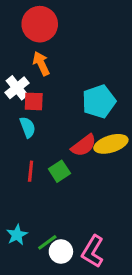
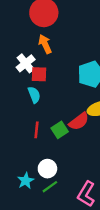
red semicircle: (84, 145) -> (79, 121), moved
white circle: (61, 252) -> (47, 169), moved

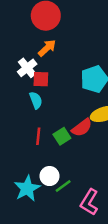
orange arrow: (45, 44) -> (47, 48), turned 72
cyan star: (26, 181) -> (27, 188), size x1.5
green line: (50, 187) -> (63, 186), moved

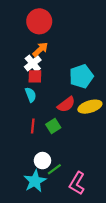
white cross: (27, 68) -> (33, 63), moved
red semicircle: (82, 128) -> (66, 104), moved
cyan star: (27, 188) -> (35, 181), moved

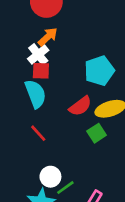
cyan semicircle: (31, 95) -> (35, 94), size x1.5
red line: (33, 126) -> (38, 133), turned -48
green square: (53, 126) -> (97, 133), moved

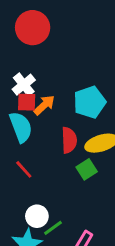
orange arrow: (48, 37) -> (44, 105), moved
red semicircle: (80, 106) -> (69, 140), turned -55

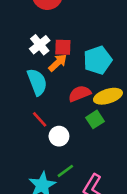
red square: (27, 102) -> (63, 47), moved
red semicircle: (69, 140) -> (80, 94), turned -110
white circle: (37, 216) -> (59, 136), moved

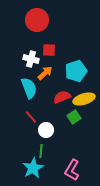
white cross: (40, 45) -> (31, 59), turned -35
red square: (63, 47) -> (49, 50), moved
green line: (65, 171) -> (41, 151), moved, turned -48

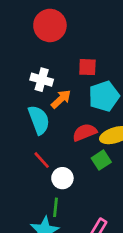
red square: (49, 50) -> (87, 67), moved

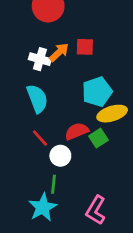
cyan pentagon: (104, 96) -> (97, 92), moved
orange arrow: (61, 99) -> (59, 52), moved
red semicircle: (85, 132) -> (77, 131), moved

